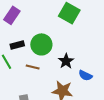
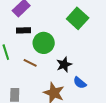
black rectangle: (17, 45) -> (24, 30), moved

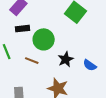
blue semicircle: (80, 83) -> (90, 65), moved

